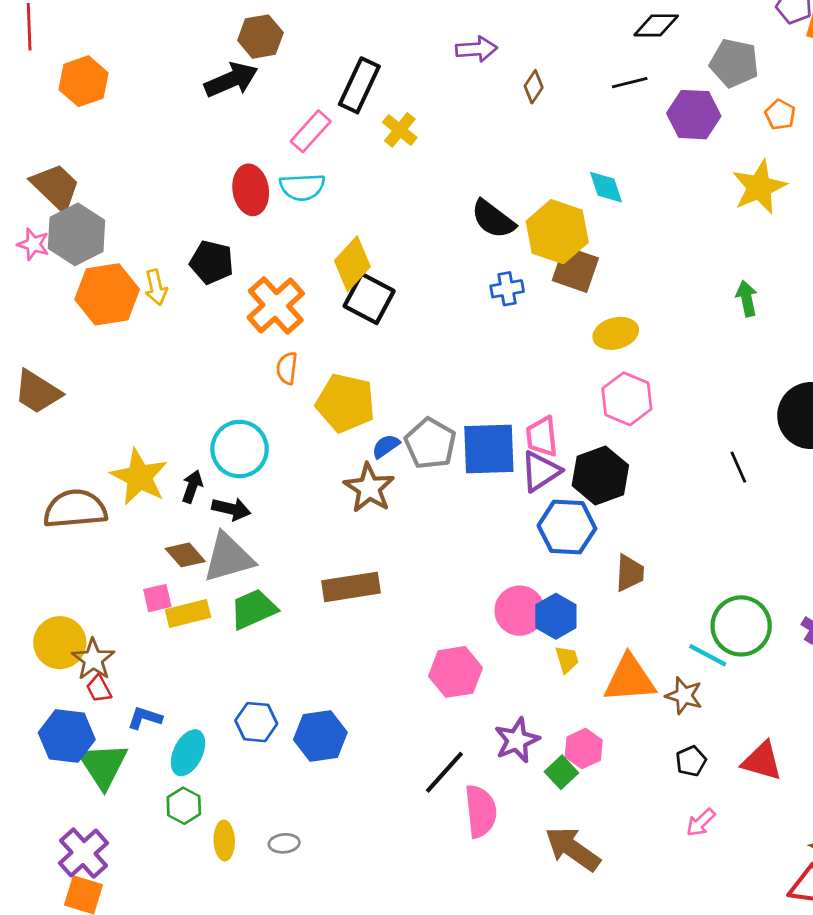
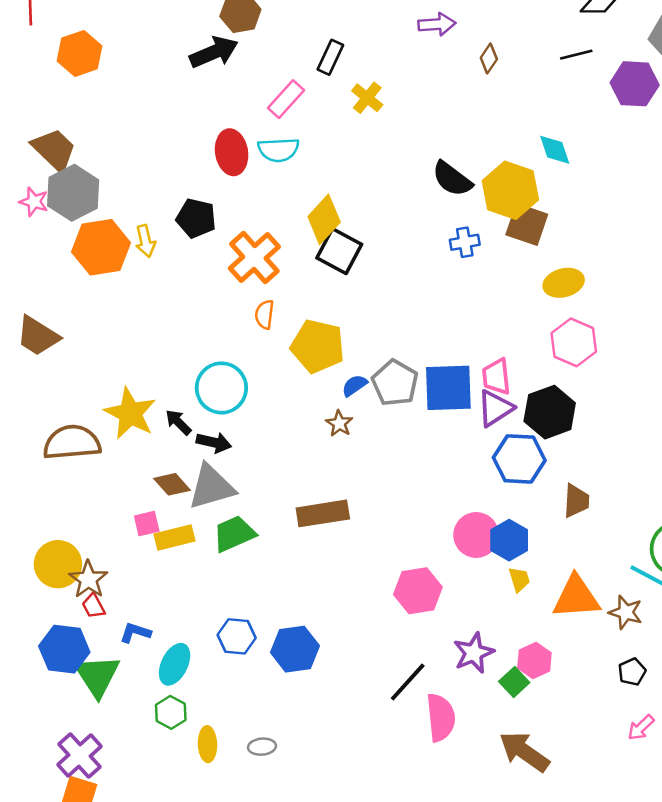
black rectangle: (359, 85) -> (330, 57), size x0.7
black arrow: (192, 487) -> (178, 422), turned -64
brown star: (369, 488) -> (339, 423), size x0.6

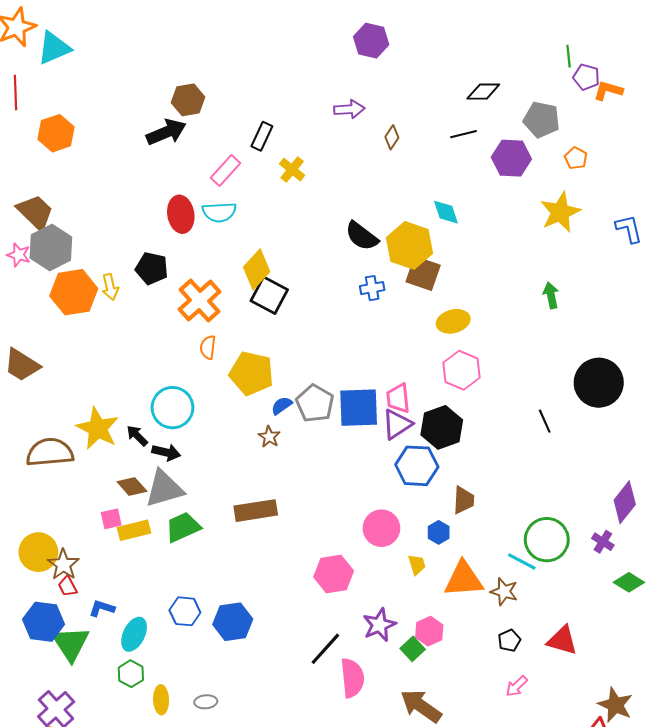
blue hexagon: (509, 540) -> (439, 532), moved, size x0.7

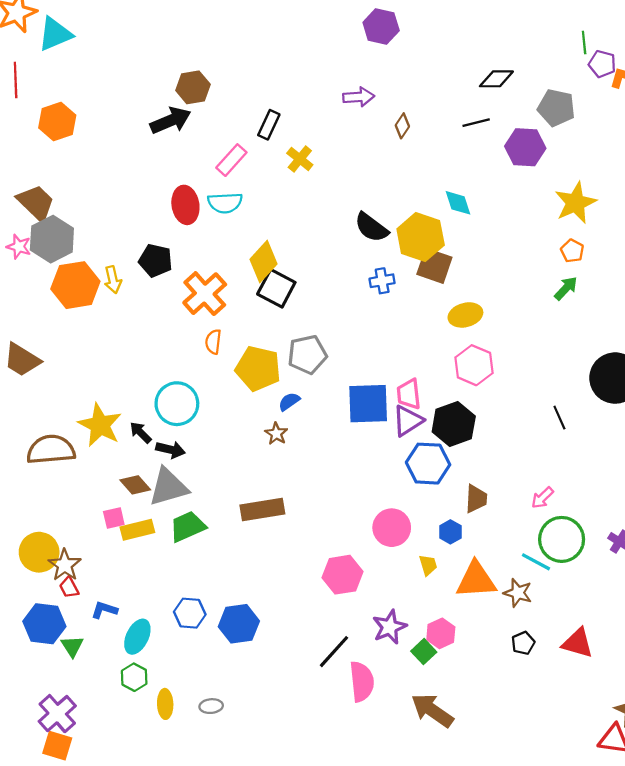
orange pentagon: (576, 158) -> (572, 251), moved
green arrow: (551, 295) -> (566, 288), turned 55
gray pentagon: (315, 403) -> (307, 355), moved, turned 30
green triangle: (71, 644) -> (72, 646), size x0.6
pink arrow: (517, 686) -> (542, 498), moved

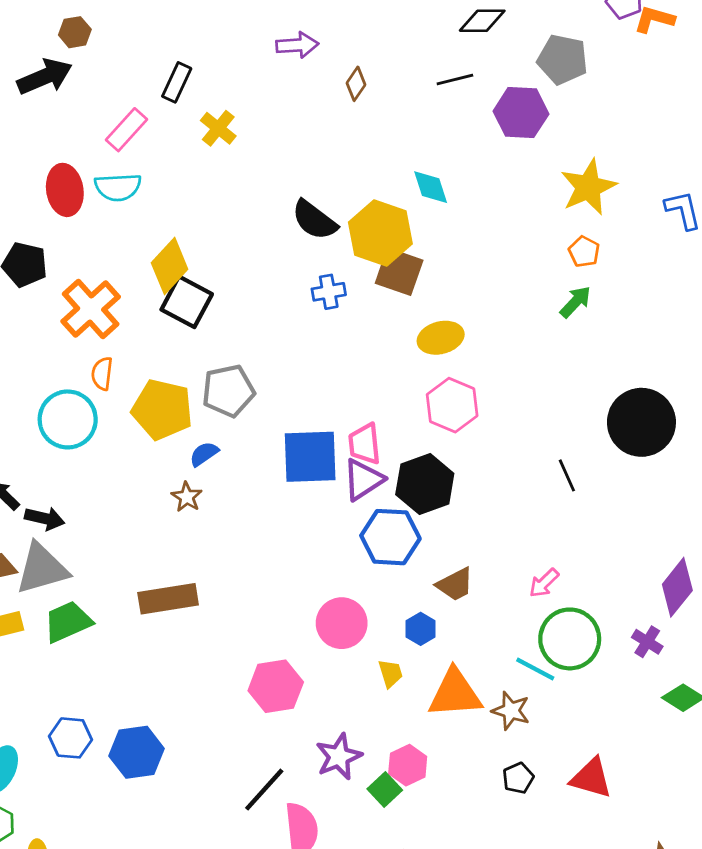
brown hexagon: (193, 87) -> (75, 32), size x0.7
cyan circle: (177, 404) -> (68, 419), moved
brown trapezoid: (476, 499) -> (455, 584), turned 60

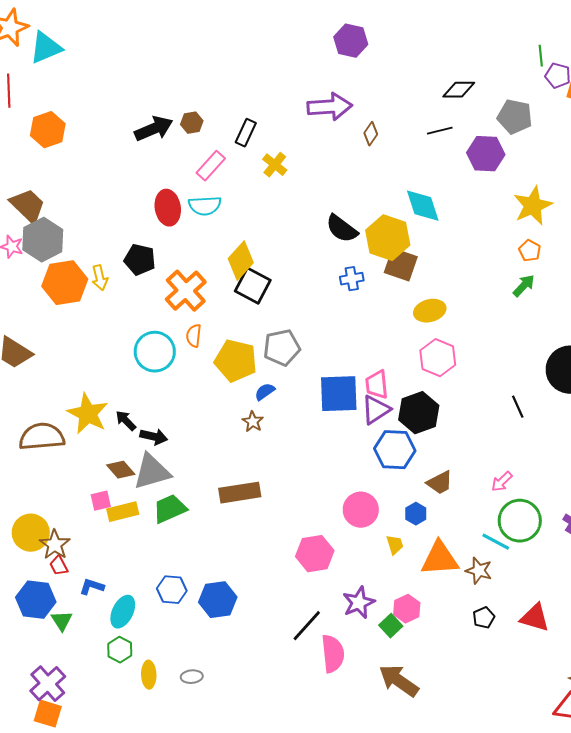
brown hexagon: (75, 32) -> (192, 123), moved
purple arrow: (297, 45) -> (330, 107), size x1.5
cyan diamond: (431, 187) -> (423, 206), size x1.4
cyan circle: (68, 419) -> (155, 352), moved

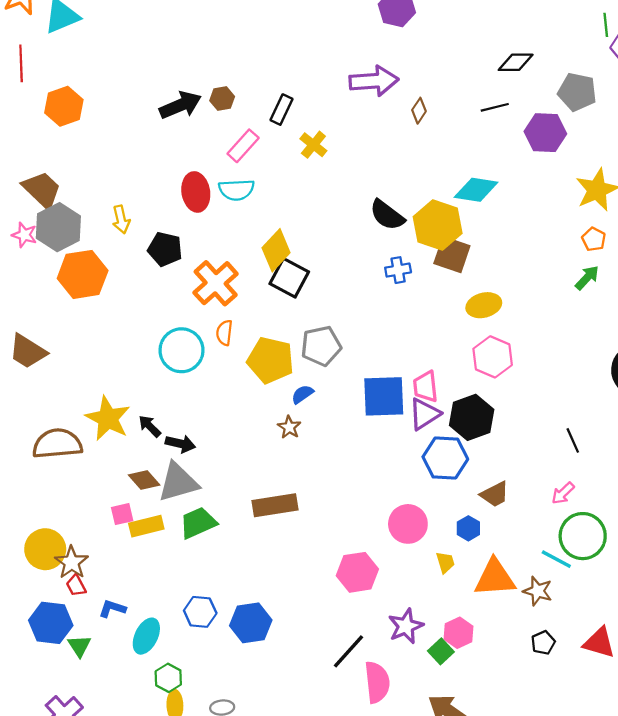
cyan diamond: (423, 206) -> (476, 190), turned -63
yellow arrow: (100, 278) -> (121, 219), moved
black line: (518, 407) -> (573, 440), moved
green hexagon: (120, 650) -> (168, 678), moved

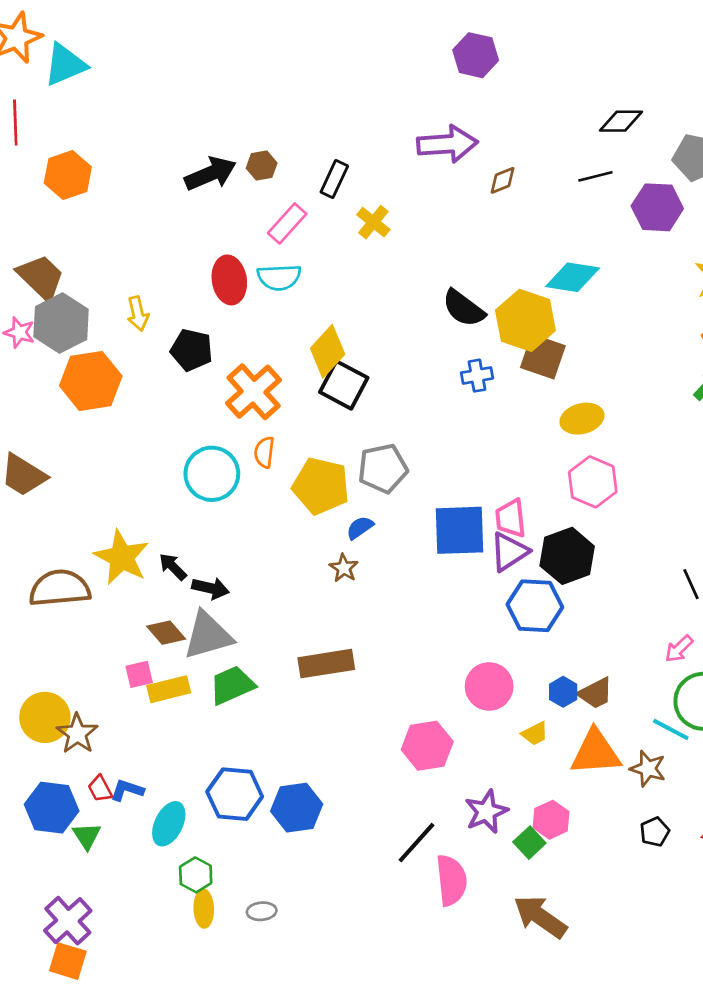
brown diamond: (419, 111) -> (503, 180), turned 35
brown trapezoid: (495, 494) -> (595, 693), moved
yellow trapezoid: (445, 562) -> (535, 734), turned 80
red trapezoid: (76, 586) -> (100, 789), moved
blue hexagon: (200, 612) -> (235, 794), size x1.4

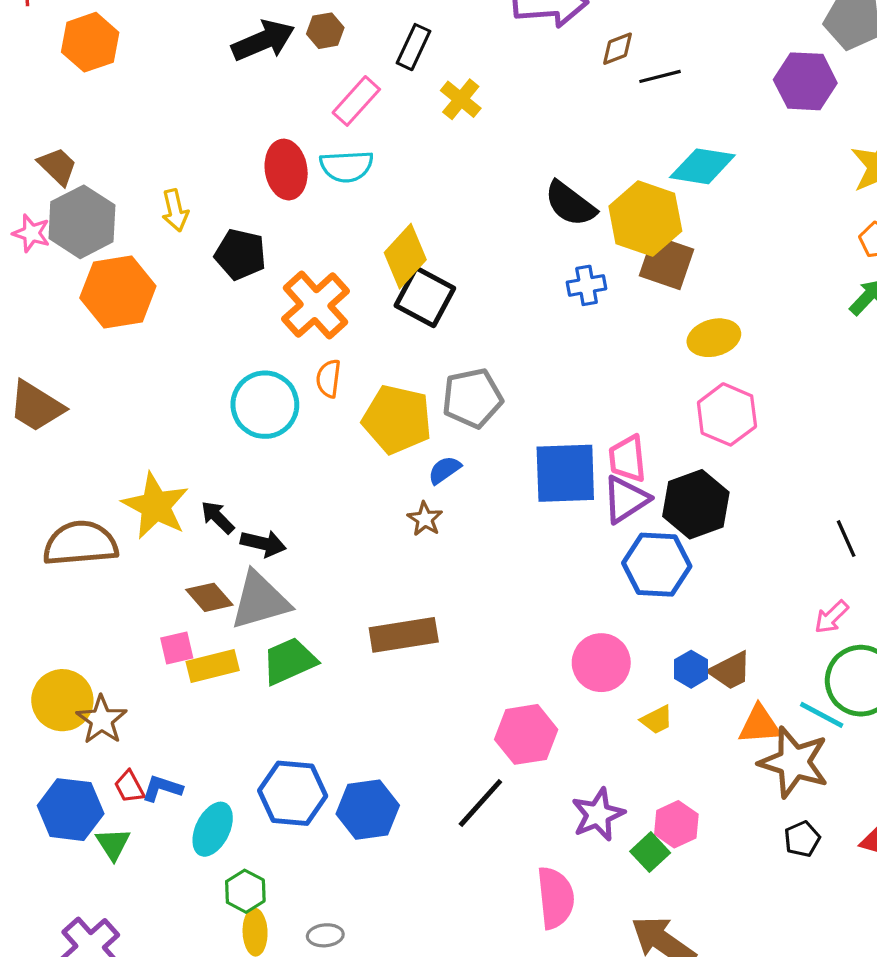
black line: (595, 176) -> (660, 76), moved
brown trapezoid: (41, 277) -> (58, 166), size x0.7
orange triangle: (595, 752) -> (760, 725), moved, size x0.7
brown star: (648, 769) -> (794, 762), size x1.6
black line: (416, 843) -> (480, 803), moved

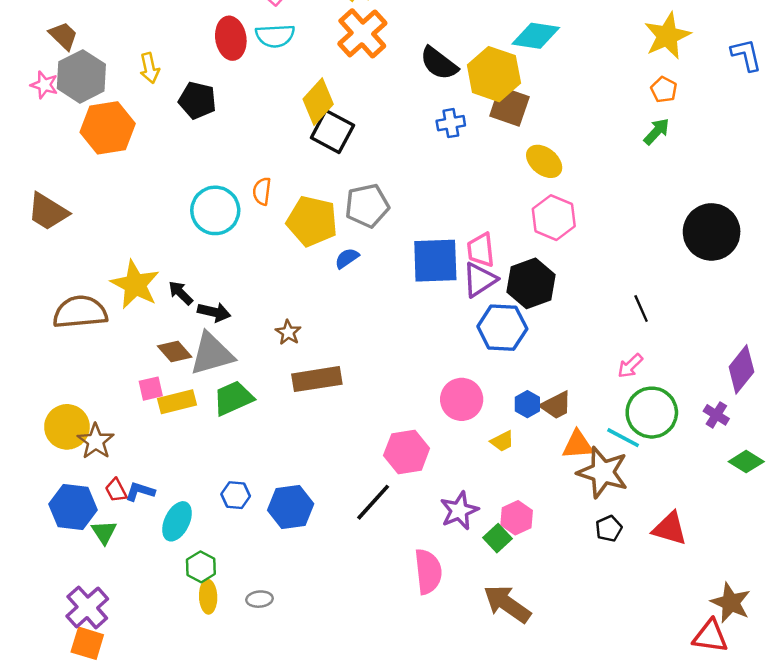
orange cross: (315, 305) -> (362, 33), moved
yellow ellipse: (714, 338) -> (544, 161), turned 54
brown star: (425, 519) -> (288, 332), moved
blue hexagon: (293, 793) -> (236, 495), size x0.6

